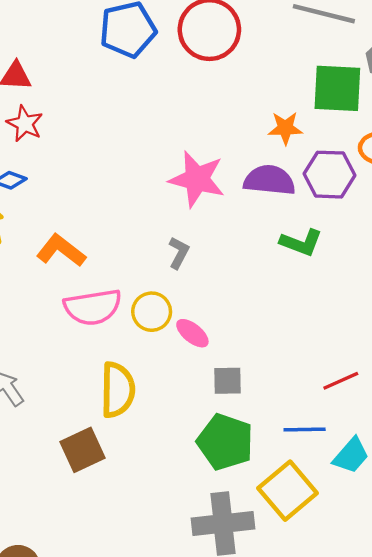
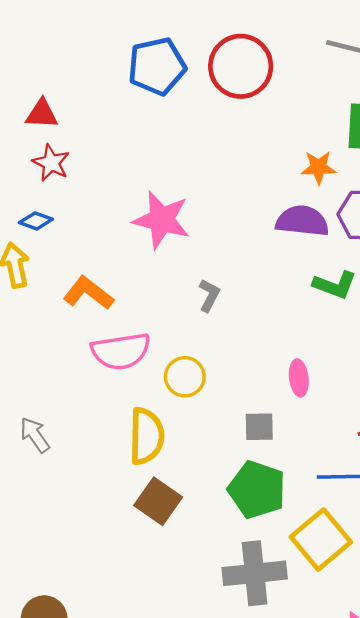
pink star: (197, 179) -> (162, 220), moved
yellow circle: (152, 312) -> (185, 377), moved
pink ellipse: (192, 333) -> (299, 378), moved, turned 44
brown square: (83, 450) -> (158, 501), moved, turned -30

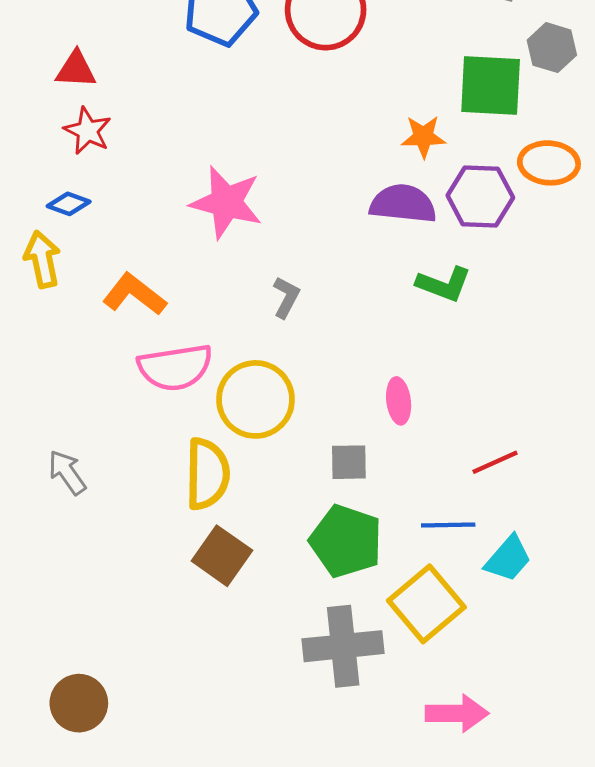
yellow circle: (185, 377) -> (255, 399), size x1.5

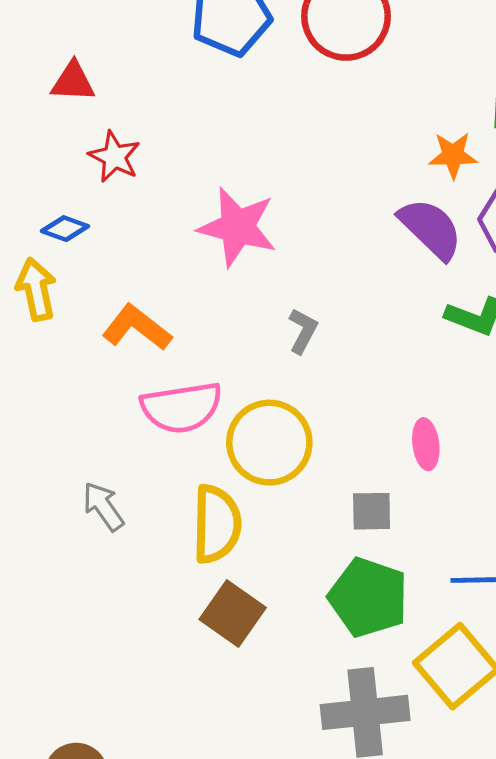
red star: (88, 131) -> (114, 157), moved
purple semicircle: (403, 204) -> (431, 229), turned 38
gray arrow: (67, 472) -> (103, 506), moved

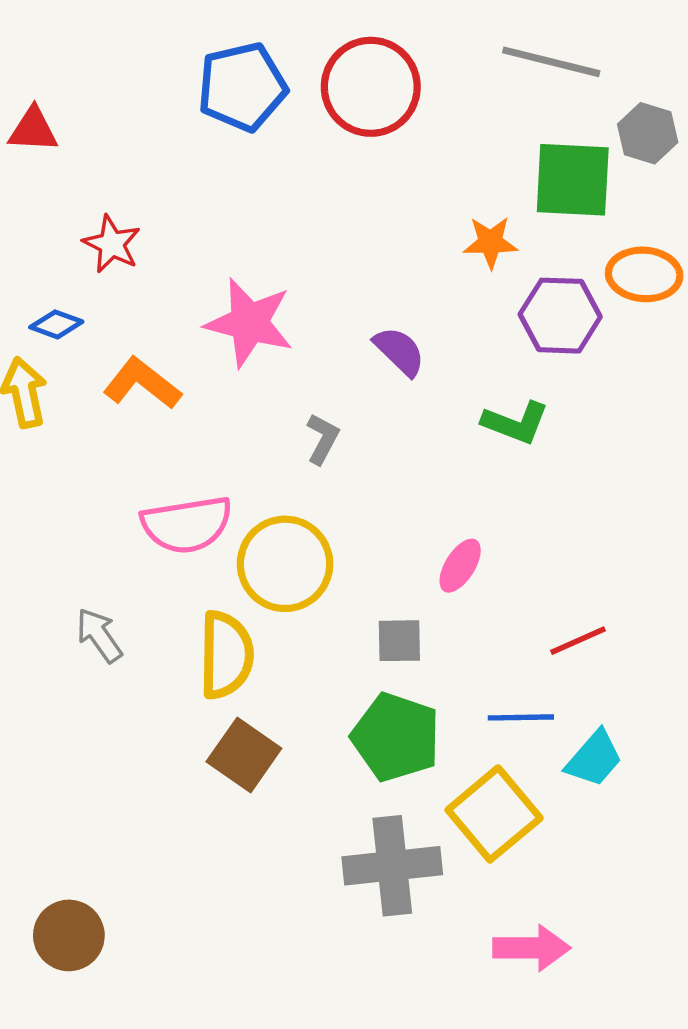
red triangle: (73, 82) -> (33, 130), moved
purple semicircle: (431, 229) -> (399, 351), moved, size x0.7
orange L-shape: (137, 328) -> (142, 383), moved
pink ellipse: (426, 444) -> (460, 566), turned 39

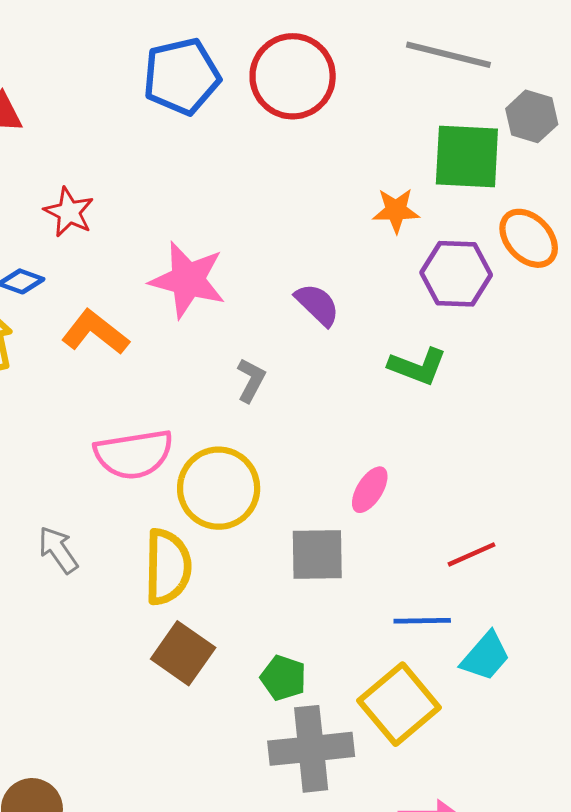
orange ellipse: (644, 274) -> (529, 238), turned 42
gray square: (399, 641) -> (317, 554), size x1.4
green pentagon: (396, 737) -> (283, 678), moved, size x0.6

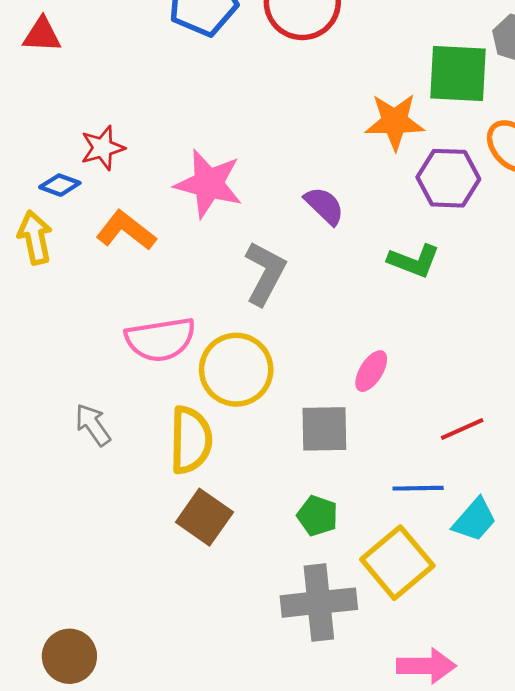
orange star: (396, 211) -> (395, 122), size x1.4
red star: (69, 212) -> (103, 148), moved, turned 30
gray L-shape: (251, 380) -> (265, 273), size x1.6
green pentagon: (283, 678) -> (317, 516), moved

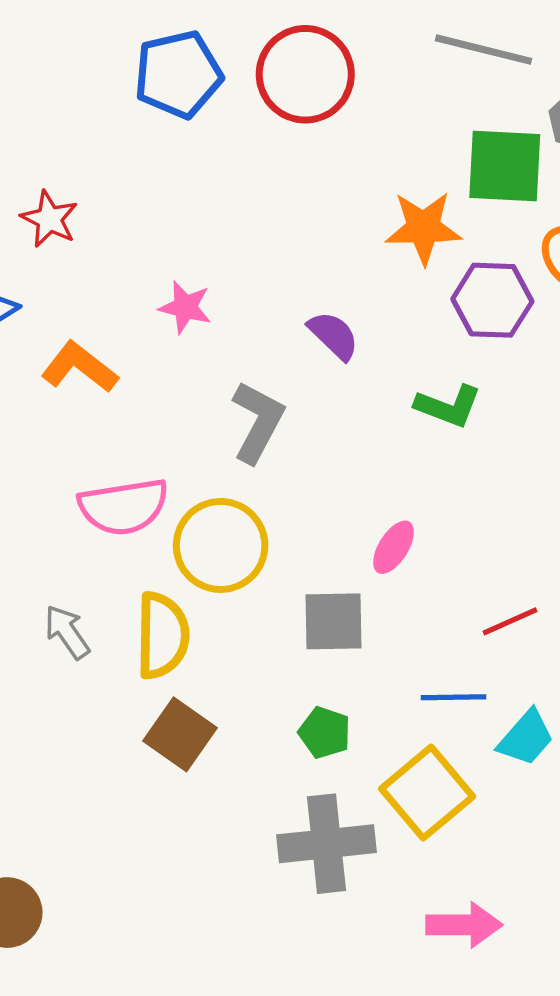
red star: (103, 148) -> (49, 219), moved, turned -30
pink star: (209, 184) -> (185, 307), size x0.6
gray arrow: (93, 425) -> (67, 632), moved

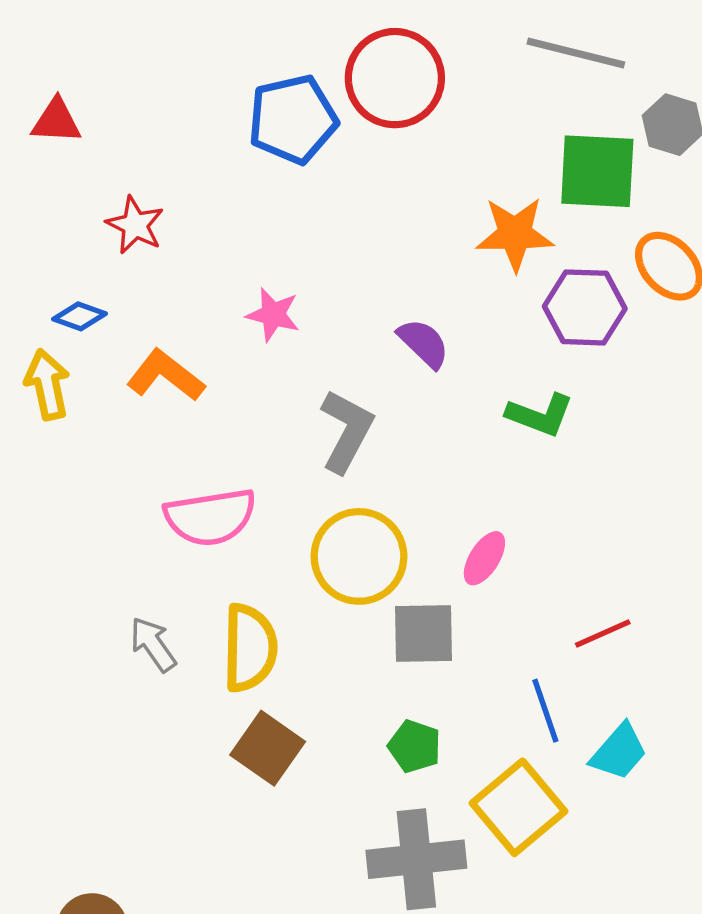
blue pentagon: (178, 74) -> (293, 119), moved
yellow circle: (221, 545) -> (359, 556), moved
blue line: (454, 697) -> (545, 711), turned 72

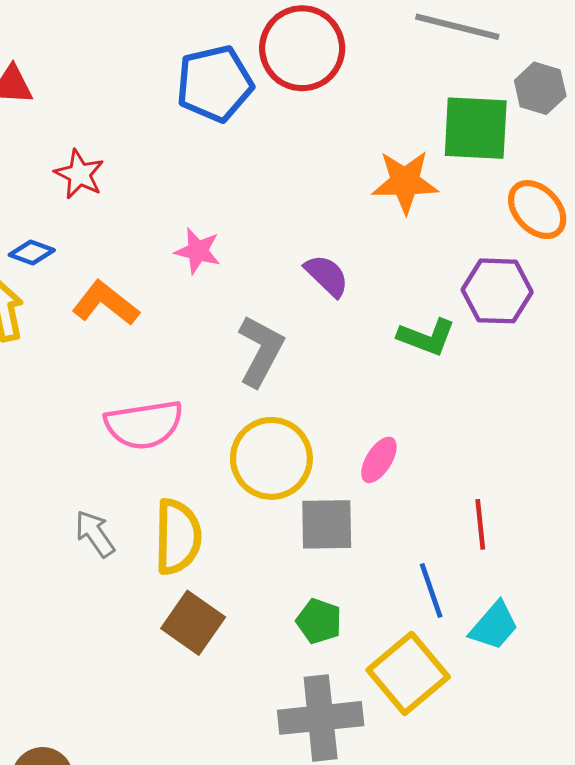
purple hexagon: (585, 307) -> (497, 291), moved
red line: (603, 634) -> (480, 524), turned -72

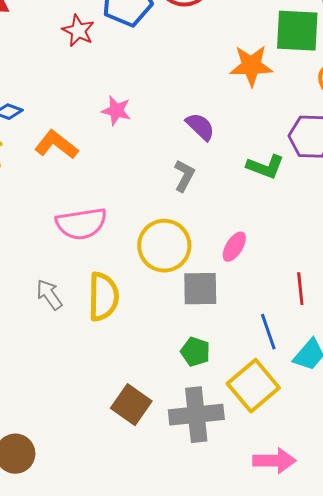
red star: (79, 174) -> (78, 31), moved
gray L-shape: (261, 351) -> (184, 176), moved, size x0.7
brown square: (193, 623) -> (131, 405), moved

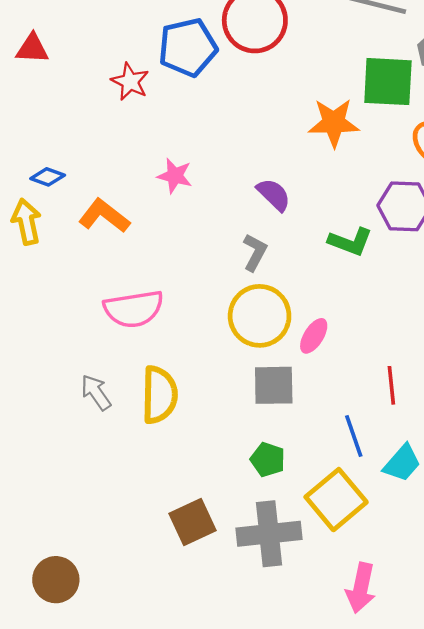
yellow circle: (164, 246) -> (260, 316), moved
brown square: (131, 405) -> (192, 522), turned 30
pink arrow: (274, 461) -> (361, 588), turned 102

